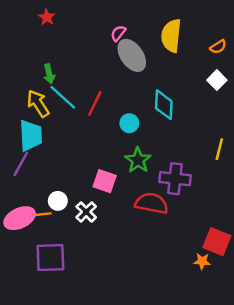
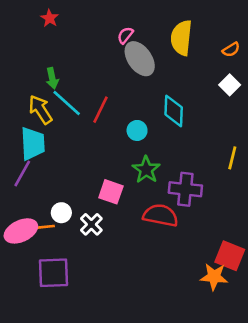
orange star: (202, 261) -> (214, 277), size x1.5

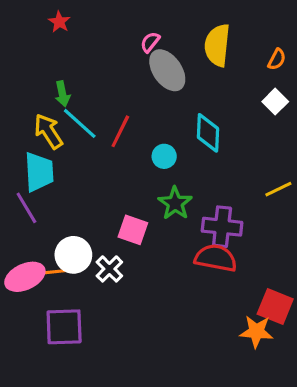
orange semicircle: (231, 50) -> (277, 59), turned -30
yellow line: (232, 158) -> (278, 189), turned 50
purple line: (22, 174) -> (26, 208), turned -60
white circle: (61, 213) -> (73, 255), size x1.5
red semicircle: (161, 215) -> (216, 258), moved

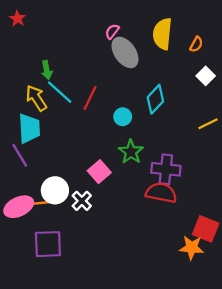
red star: (59, 22) -> (18, 19), moved
orange semicircle: (277, 59) -> (196, 44), moved
cyan diamond: (208, 133) -> (155, 99), turned 40
yellow line: (278, 189) -> (208, 124), moved
pink square: (133, 230) -> (99, 172), turned 30

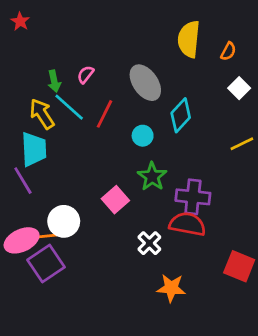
pink semicircle: (112, 31) -> (85, 74), moved
gray ellipse: (125, 52) -> (145, 83), moved
white cross: (82, 201) -> (149, 243), moved
purple square: (48, 244) -> (46, 264), moved, turned -32
orange star: (192, 248) -> (171, 288), moved

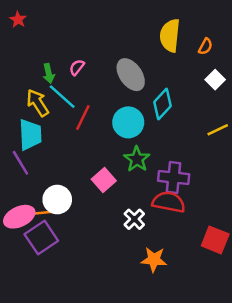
red line: (105, 114) -> (83, 117), moved
cyan circle: (143, 136) -> (128, 122), size x1.6

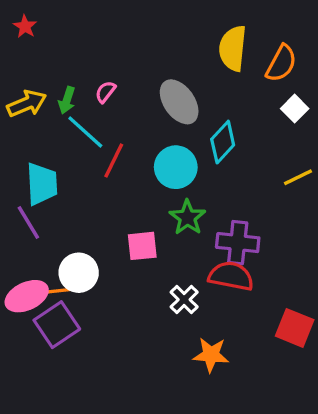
orange semicircle: (205, 46) -> (281, 63), size x1.6
green arrow: (49, 73) -> (67, 100), turned 30
yellow arrow: (38, 103) -> (27, 104), moved, turned 100
pink square: (104, 180) -> (142, 246), turned 35

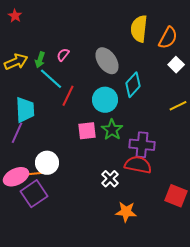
purple line: (28, 222) -> (17, 133), turned 55
pink square: (142, 246) -> (87, 131), moved

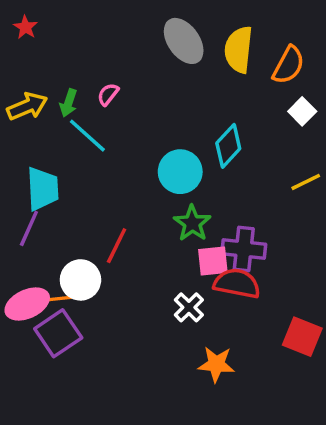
gray ellipse: (107, 61) -> (184, 41), moved
red line: (68, 96) -> (117, 246), moved
pink square: (87, 131) -> (213, 261), moved

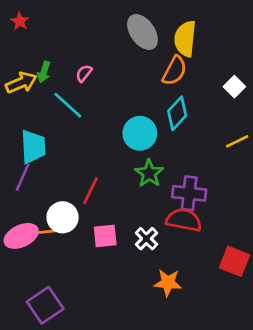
orange semicircle: (288, 65) -> (174, 71), moved
green arrow: (68, 103) -> (44, 72), moved
pink square: (213, 261) -> (105, 236), moved
purple square: (58, 333) -> (45, 305), moved

